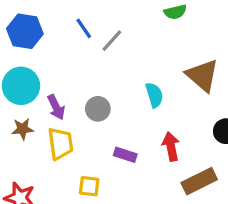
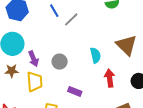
red arrow: (171, 146) -> (110, 78), moved

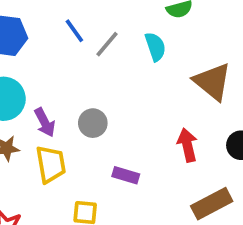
cyan semicircle: (95, 55) -> (155, 47), moved

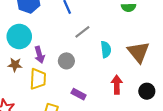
gray line: (107, 44) -> (82, 32), moved
cyan semicircle: (155, 47) -> (106, 49), moved

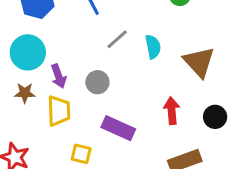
cyan semicircle: (106, 49) -> (153, 47), moved
purple rectangle: (79, 94) -> (118, 128), size x1.5

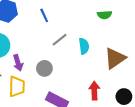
brown triangle: (199, 62) -> (115, 58), turned 35

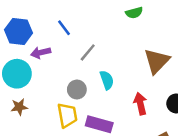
cyan semicircle: (84, 46) -> (107, 80), moved
purple arrow: (18, 63) -> (41, 53), moved, turned 105
yellow trapezoid: (17, 87) -> (67, 115), moved

